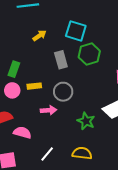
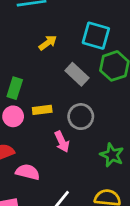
gray rectangle: (61, 60) -> (77, 74), turned -30
pink arrow: (49, 110) -> (62, 142), turned 70

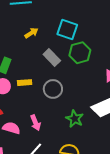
pink arrow: (62, 142) -> (36, 123), moved

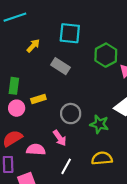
green hexagon: (80, 53) -> (106, 55), moved
gray circle: (53, 89) -> (71, 114), moved

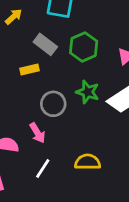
green hexagon: (106, 55) -> (84, 47), moved
yellow rectangle: (38, 99) -> (29, 69), moved
green star: (99, 124) -> (88, 92), moved

